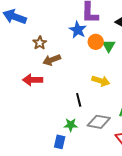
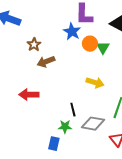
red arrow: (33, 80) -> (29, 95), moved
black line: (79, 100) -> (73, 110), moved

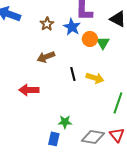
brown star: (34, 45) -> (47, 24), moved
black line: (73, 110) -> (73, 74), moved
gray diamond: (93, 124) -> (93, 137), moved

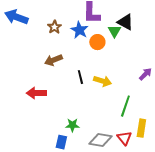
green triangle: (103, 43) -> (114, 31), moved

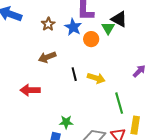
green line: (125, 106) -> (119, 103), turned -35

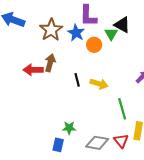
brown star: (48, 24) -> (51, 30), size x1.6
brown arrow: (47, 57) -> (50, 63), turned 126
red arrow: (30, 90) -> (33, 70), moved

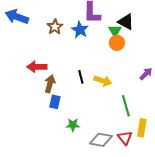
brown star: (51, 30) -> (55, 27), size x0.7
orange circle: (94, 45) -> (117, 43), moved
brown arrow: (50, 63) -> (50, 84), moved
blue rectangle: (58, 145) -> (55, 102), moved

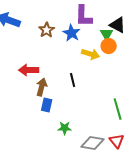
yellow arrow: (103, 81) -> (91, 54), moved

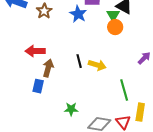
brown star: (47, 30) -> (44, 11), moved
yellow arrow: (91, 54) -> (97, 65), moved
blue rectangle: (47, 105) -> (38, 86), moved

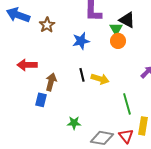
blue star: (78, 14) -> (81, 41), moved, turned 30
red arrow: (35, 51) -> (27, 65), moved

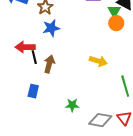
blue star: (81, 41) -> (51, 28), moved
black line: (82, 75) -> (34, 57), moved
blue rectangle: (41, 100) -> (33, 91), moved

